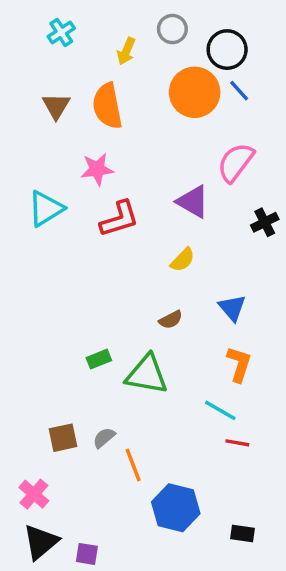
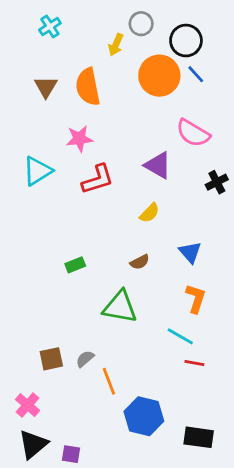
yellow arrow: (126, 51) -> (116, 45), moved
pink semicircle: (236, 162) -> (193, 133), turned -96
green rectangle: (99, 359) -> (75, 265), moved
black rectangle: (242, 533) -> (199, 437), size x1.5

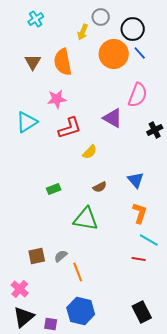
pink semicircle: (193, 133) -> (138, 95), turned -100
yellow semicircle: (149, 213) -> (90, 152), moved
cyan line: (180, 336) -> (149, 240), moved
blue hexagon: (144, 416) -> (81, 311), moved
black rectangle: (199, 437) -> (142, 312), turned 55

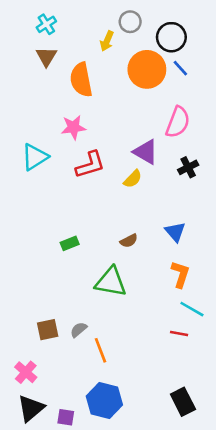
brown triangle: (33, 62) -> (46, 57), moved
black cross: (155, 130) -> (188, 167), moved
yellow semicircle: (90, 152) -> (133, 179), moved

